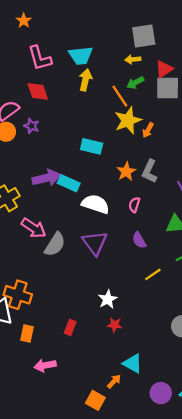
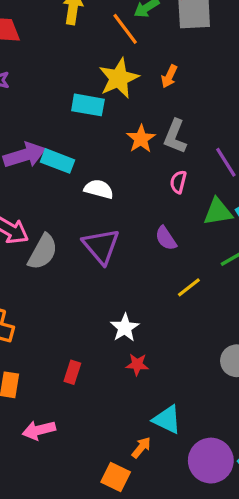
yellow star: (128, 120) -> (119, 78), moved
white semicircle: (96, 204) -> (99, 189), size x0.7
pink semicircle: (134, 205) -> (178, 182), moved
purple circle: (161, 393) -> (211, 461), size x1.4

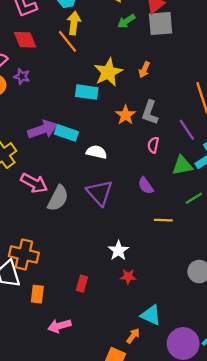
orange line: (125, 29) -> (67, 41), moved
yellow line: (189, 287) -> (163, 220), turned 42

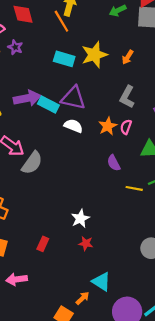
cyan rectangle: (87, 92) -> (64, 59), moved
orange star: (126, 115) -> (108, 126), moved
purple triangle: (100, 193) -> (73, 98), moved, turned -44
yellow line: (163, 220) -> (134, 188), moved

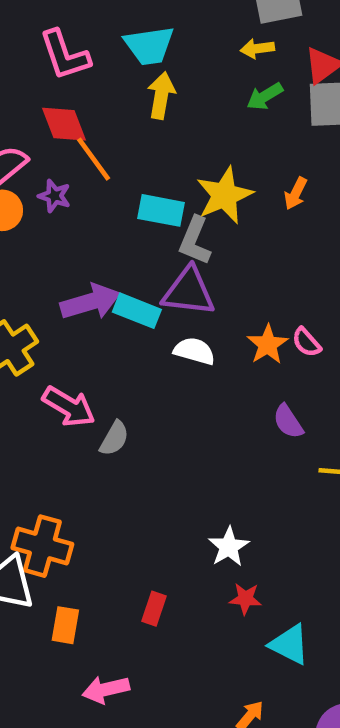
orange line: (61, 21) -> (94, 159), moved
gray L-shape: (127, 97) -> (195, 241), moved
pink semicircle: (126, 127) -> (307, 342), turned -56
gray semicircle: (32, 163) -> (114, 438), size x0.7
cyan triangle: (101, 282) -> (289, 644), moved

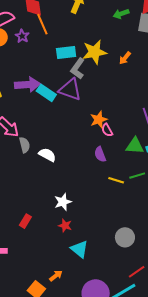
cyan rectangle: (161, 210) -> (66, 52), turned -30
pink semicircle: (307, 342) -> (107, 130), moved
white semicircle: (194, 351) -> (47, 155), moved
gray semicircle: (114, 438) -> (25, 145), turned -56

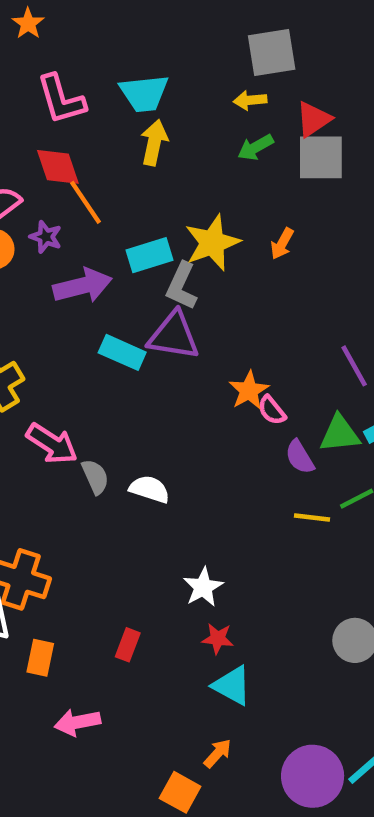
purple arrow: (27, 85) -> (83, 286), moved
purple semicircle: (100, 154) -> (300, 457), moved
cyan triangle: (79, 249) -> (232, 686), moved

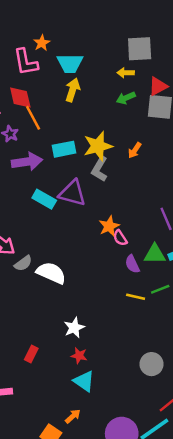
orange star: (28, 23) -> (42, 43), moved
gray L-shape: (182, 286) -> (100, 169), moved
gray semicircle: (95, 477) -> (23, 263), turned 72
white semicircle: (150, 489) -> (51, 273), size x1.4

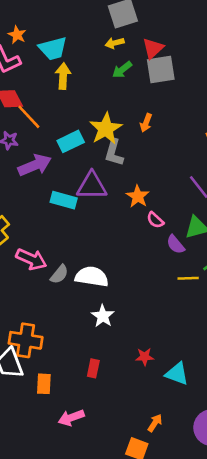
orange star: (109, 226) -> (138, 196), moved
white star: (74, 328) -> (103, 316), moved
cyan triangle: (84, 381) -> (177, 374), moved

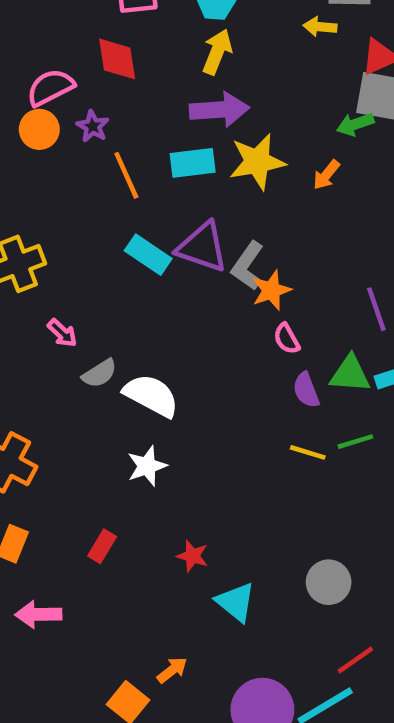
green arrow: (122, 70) -> (355, 124), moved
orange line: (29, 117) -> (126, 175), moved
gray L-shape: (114, 153) -> (248, 266), moved
purple arrow: (35, 165) -> (219, 110), moved
pink arrow: (31, 259) -> (62, 333), size x0.6

